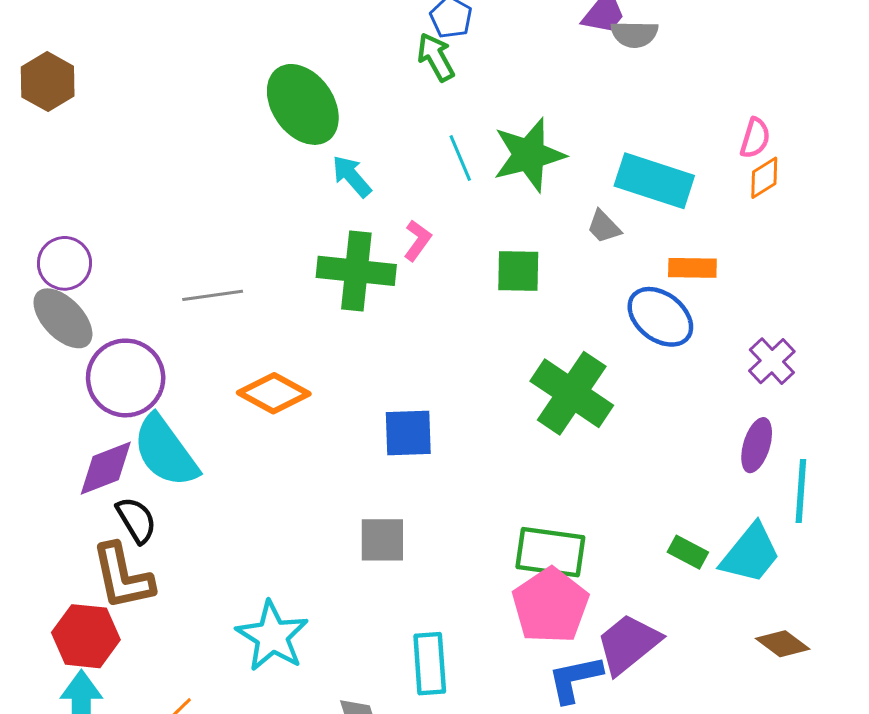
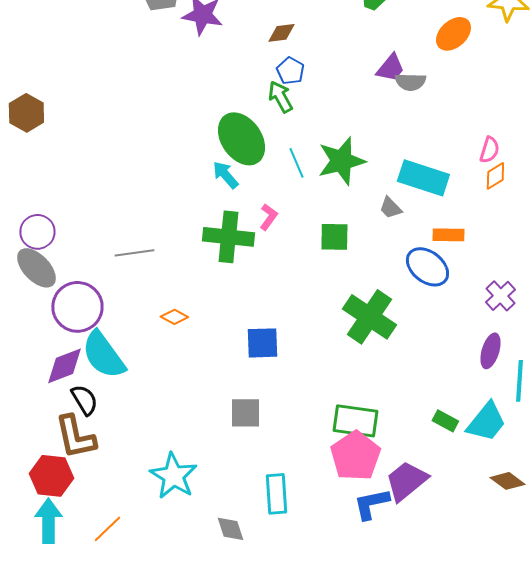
green ellipse: (303, 104) -> (241, 139), moved
orange diamond: (274, 393) -> (174, 317), size x0.6

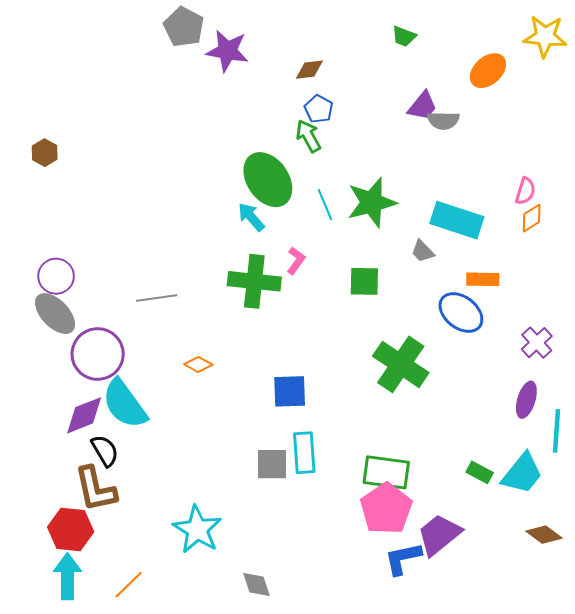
brown hexagon: (26, 113) -> (45, 153), size x0.7
cyan rectangle: (276, 494) -> (304, 453), moved

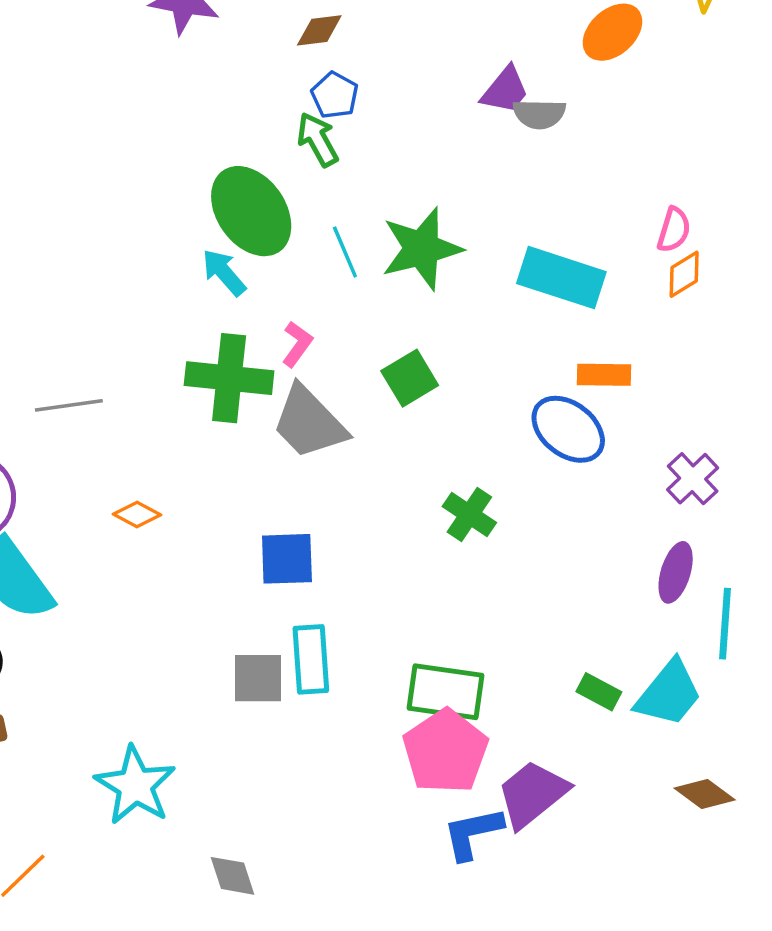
gray trapezoid: (423, 251) -> (309, 422), moved, size x2.0
green square: (364, 281) -> (410, 378), turned -32
green cross: (401, 364) -> (469, 514), size x0.6

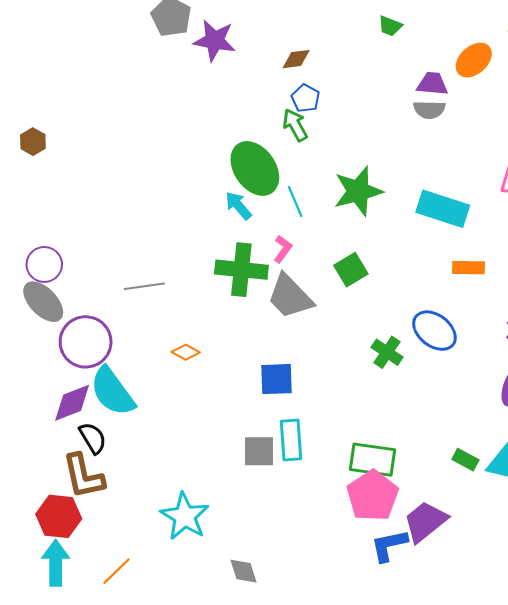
purple trapezoid: (505, 90) -> (432, 84), moved, turned -124
cyan line: (345, 252) -> (295, 202), moved
blue ellipse: (568, 429) -> (434, 331), moved

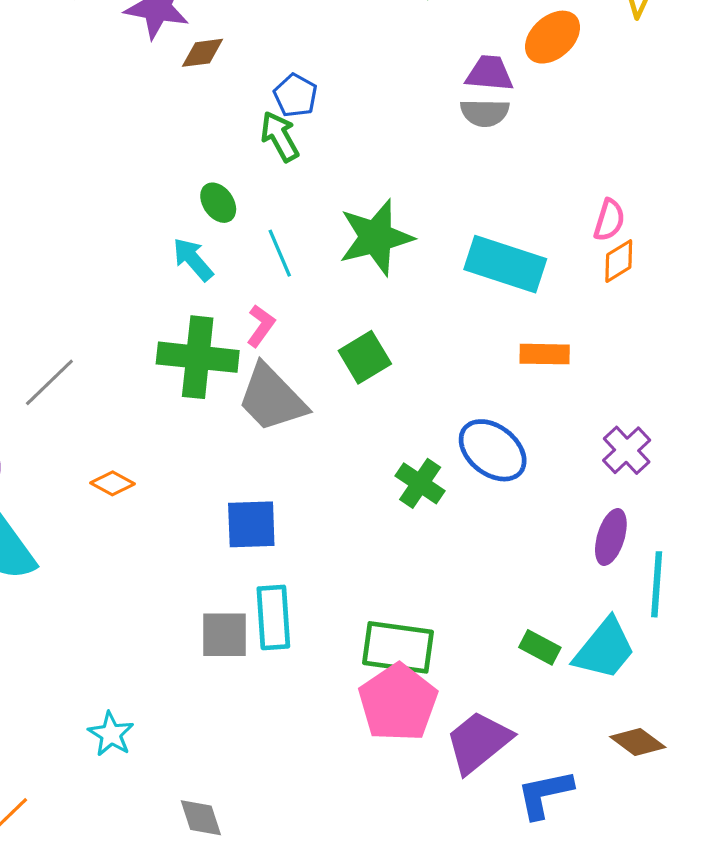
brown diamond: (296, 59) -> (202, 53), moved
green ellipse: (255, 168) -> (218, 203), size x0.5
gray line: (144, 286) -> (49, 382), turned -36
cyan star: (185, 516) -> (111, 734), size x0.6
blue L-shape: (389, 545) -> (545, 794), moved

